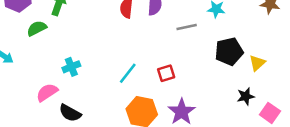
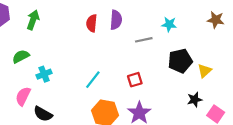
green semicircle: (37, 28) -> (21, 56), moved
red square: (166, 73) -> (135, 80), moved
pink semicircle: (47, 92) -> (23, 96), turned -30

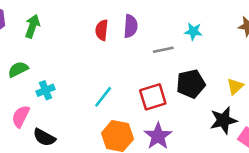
black pentagon: (180, 61) -> (191, 84), moved
red square: (135, 80) -> (153, 97), size x1.5
black star: (195, 100) -> (223, 120), size x1.5

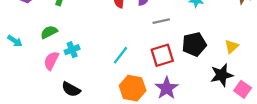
gray line: (163, 50) -> (161, 21), moved
pink semicircle: (21, 116) -> (51, 61), moved

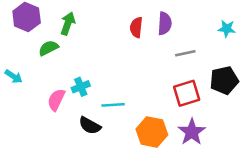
green semicircle: (49, 32) -> (48, 48), moved
cyan line: (120, 55) -> (113, 105), moved, turned 48
black semicircle: (71, 89) -> (90, 126), moved

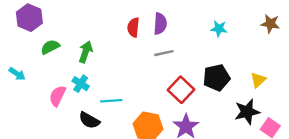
green arrow: (68, 24) -> (86, 52), moved
gray line: (185, 53) -> (164, 53), moved
cyan cross: (81, 87) -> (81, 84), turned -35
red square: (187, 93) -> (181, 90), turned -30

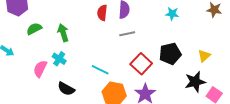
green arrow: (86, 52) -> (63, 33), turned -36
cyan line: (111, 101) -> (100, 70), moved, turned 30

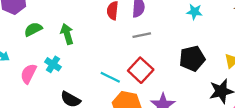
cyan cross: (59, 59) -> (53, 64), moved
red square: (141, 64) -> (141, 70), moved
pink semicircle: (40, 69) -> (28, 74), moved

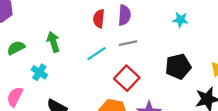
green semicircle: (33, 29) -> (16, 48), moved
pink semicircle: (28, 74) -> (15, 97), moved
cyan line: (110, 77) -> (96, 54), moved, turned -60

